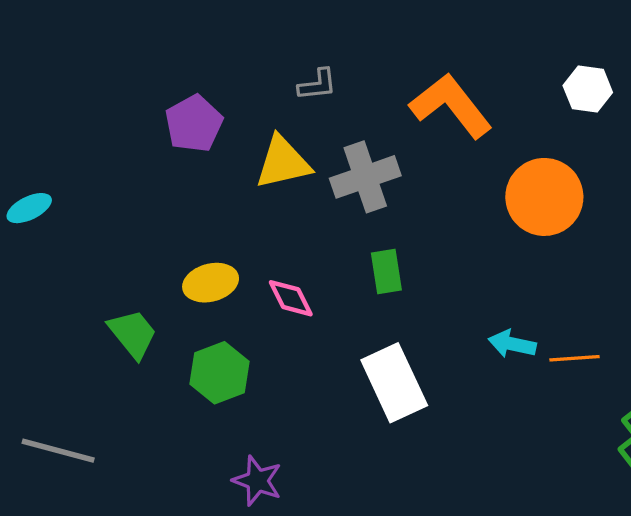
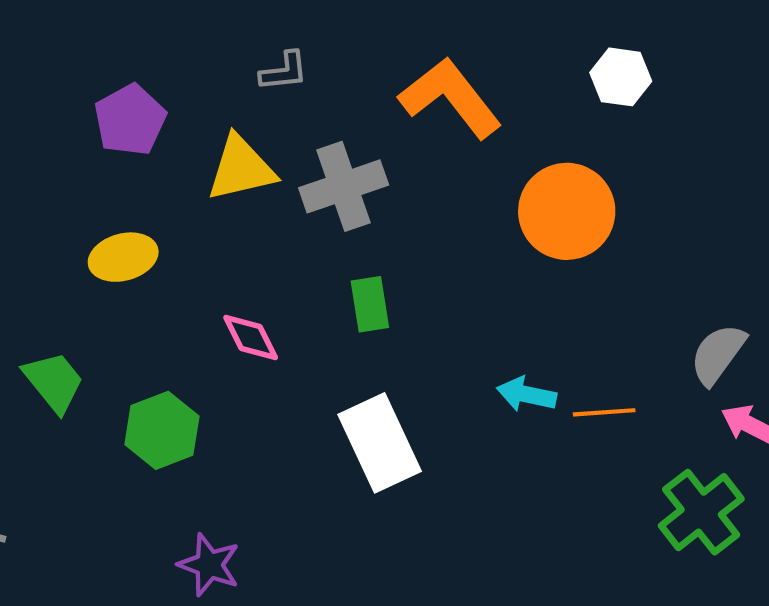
yellow ellipse: (211, 283) -> (123, 257), moved

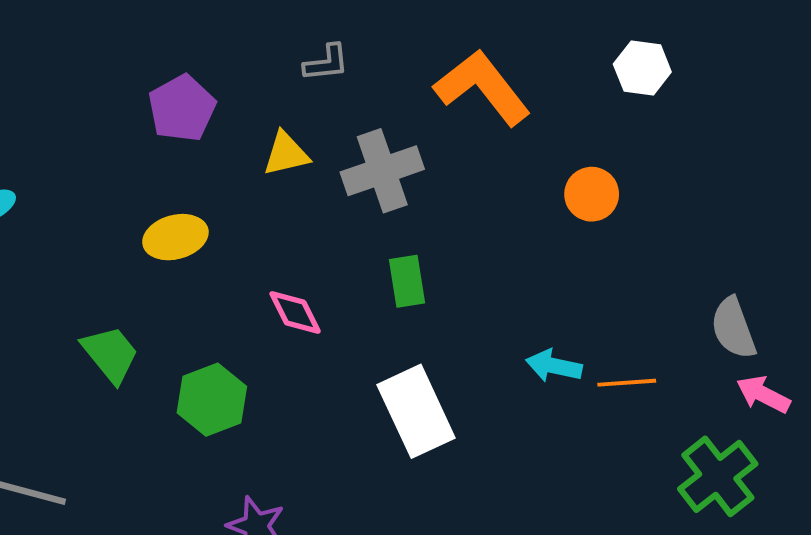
yellow triangle: (241, 168) -> (286, 154), size x0.7
orange circle: (567, 211) -> (592, 194), size x0.6
gray semicircle: (718, 354) -> (733, 328), turned -56

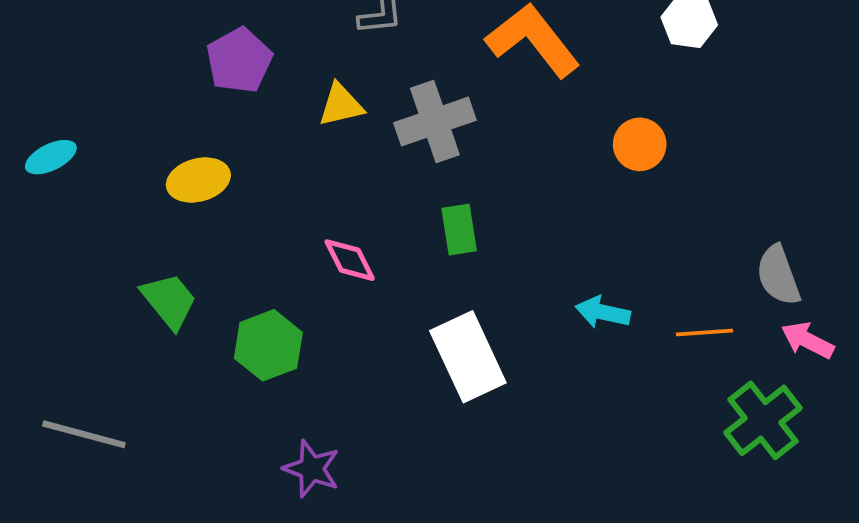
yellow ellipse: (175, 237) -> (198, 180), moved
orange line: (627, 383) -> (705, 333), moved

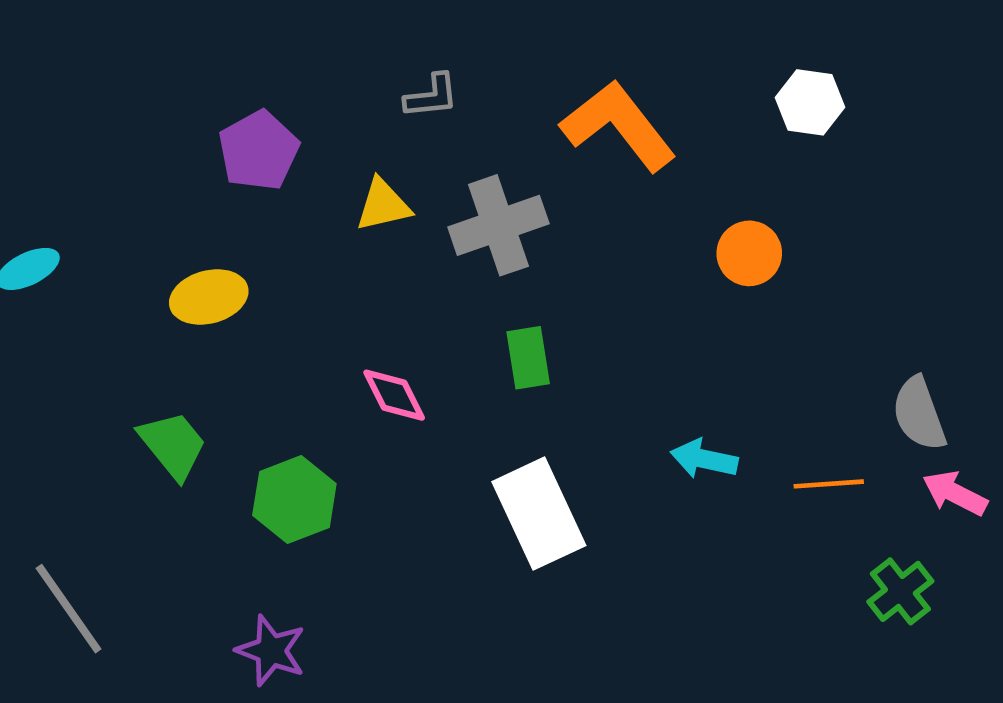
green cross: (763, 420) -> (900, 591), size x0.7
gray line: (84, 434) -> (69, 609), turned 40
purple star: (312, 469) -> (271, 651), moved

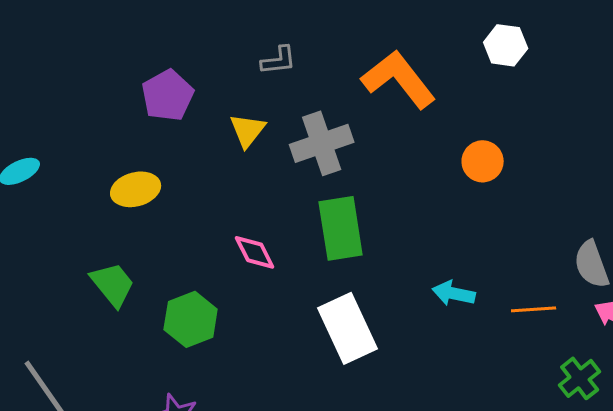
white hexagon: (810, 102) -> (506, 45), moved
yellow triangle: (383, 205) -> (248, 130), turned -39
green rectangle: (528, 358) -> (341, 228), size x1.6

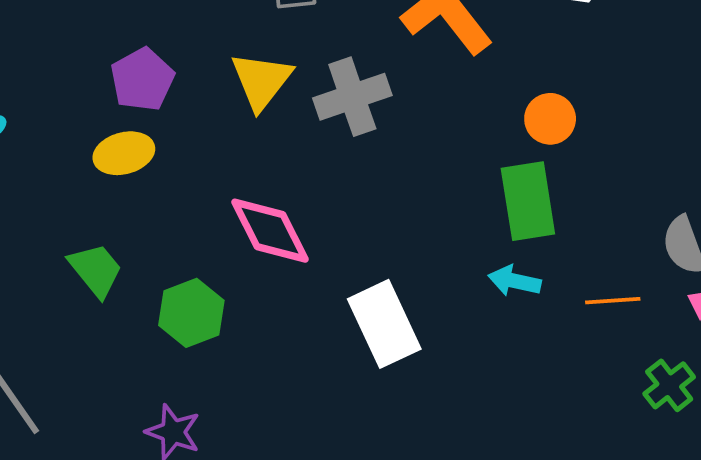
purple pentagon: (168, 95) -> (142, 80), moved
yellow triangle: (248, 130) -> (261, 81), size x1.4
green rectangle: (341, 228) -> (528, 201), moved
pink diamond: (255, 252) -> (270, 231), size x1.6

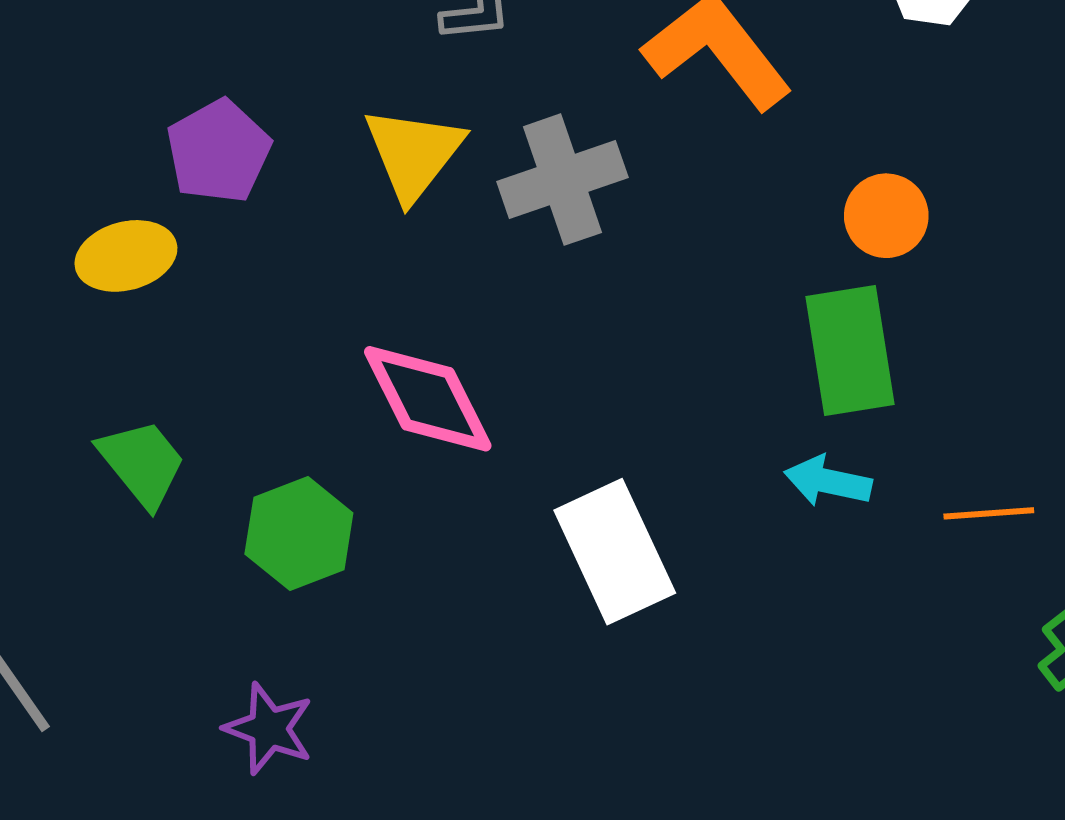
yellow ellipse: (124, 153) -> (126, 256), moved

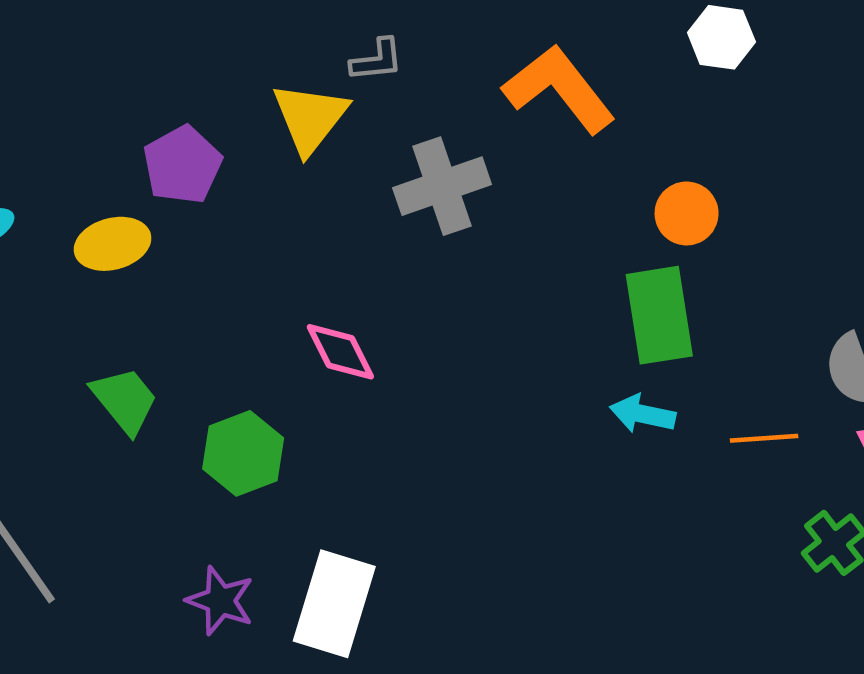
yellow triangle: (414, 153) -> (310, 118), moved
pink diamond: (428, 399) -> (340, 352), size x0.7
white rectangle: (615, 552) -> (334, 604), moved, turned 42

